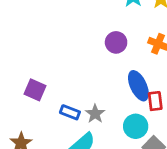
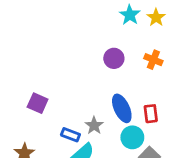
blue ellipse: (138, 86) -> (122, 108), moved
blue rectangle: (70, 112) -> (70, 135), moved

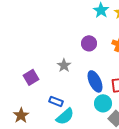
purple square: (38, 103) -> (31, 77), turned 35
gray star: (94, 125) -> (64, 65), moved

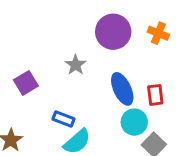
purple circle: (89, 43) -> (113, 32), size x1.5

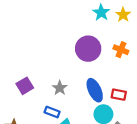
gray star: (76, 65) -> (60, 88), moved
red rectangle: (155, 95) -> (119, 95), turned -72

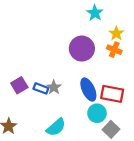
yellow star: (123, 15) -> (116, 33), moved
red rectangle: (119, 95) -> (112, 94), size x1.5
blue rectangle: (52, 112) -> (41, 88), moved

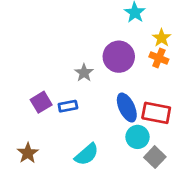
gray star: (54, 87) -> (84, 73), moved
blue rectangle: (41, 88) -> (68, 106), turned -32

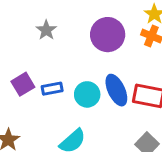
gray star: (84, 73) -> (46, 30), moved
cyan circle: (137, 137) -> (87, 94), moved

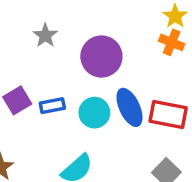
purple circle: (108, 35) -> (101, 57), moved

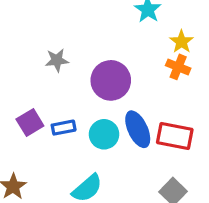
gray star: (45, 35) -> (57, 60), turned 30

